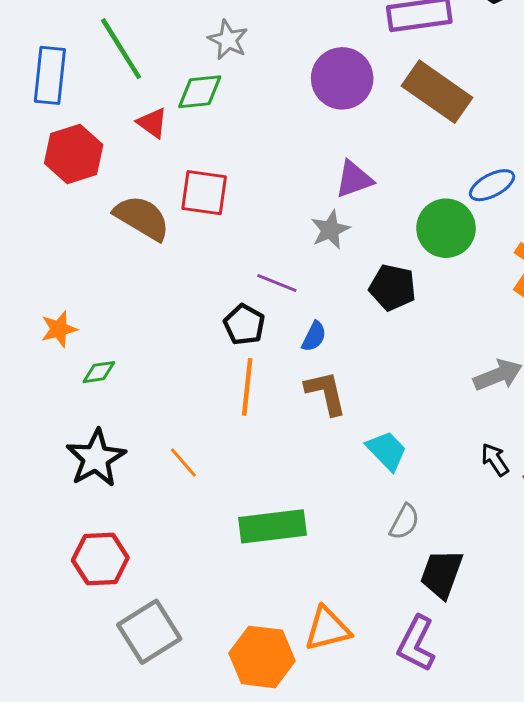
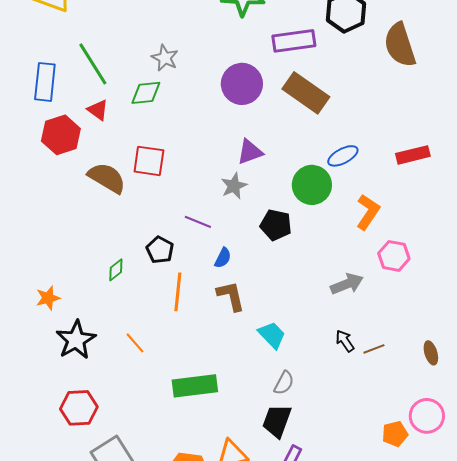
red triangle: (152, 123) -> (98, 110), moved
black pentagon: (244, 325) -> (160, 250), moved
orange star: (59, 329) -> (48, 298), moved
green diamond: (99, 372) -> (116, 270), moved, turned -30
black trapezoid: (442, 574) -> (277, 421), moved

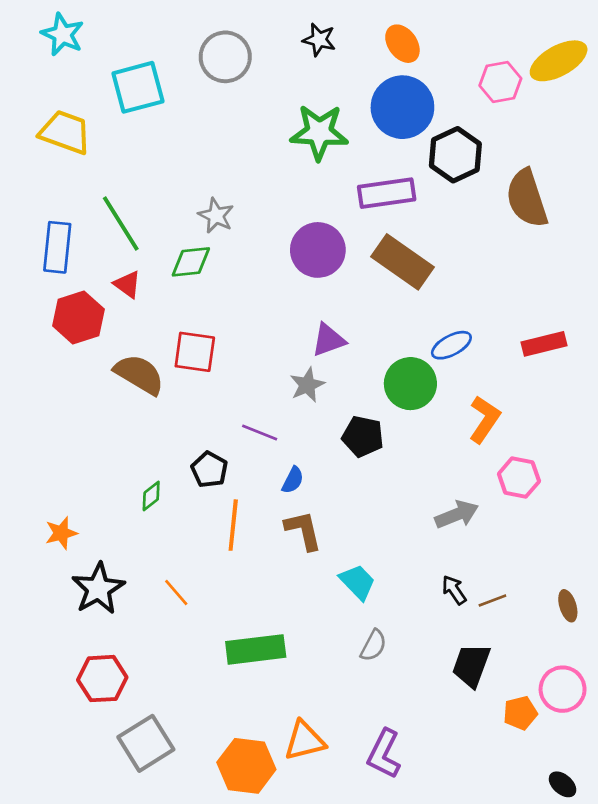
black trapezoid: (277, 421) -> (471, 665), moved

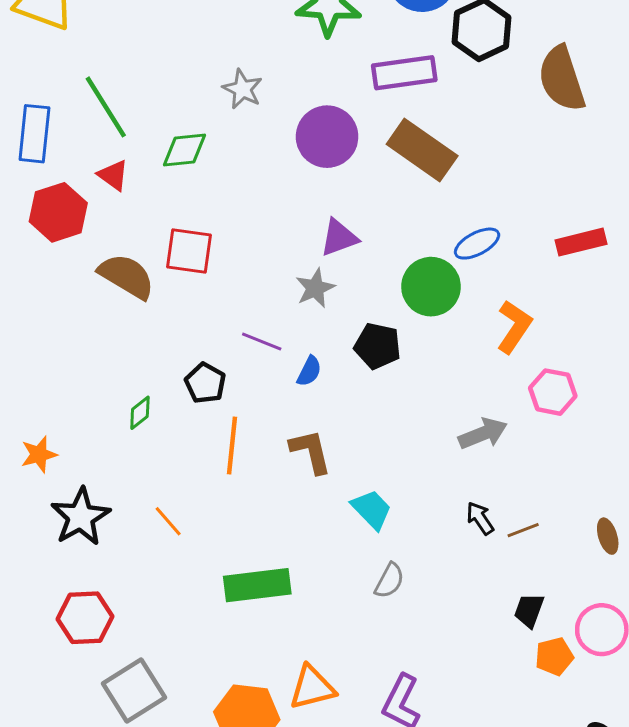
gray star: (216, 216) -> (242, 89), moved
blue semicircle: (293, 480) -> (309, 371), moved
black trapezoid: (471, 665) -> (529, 610), moved, size x0.7

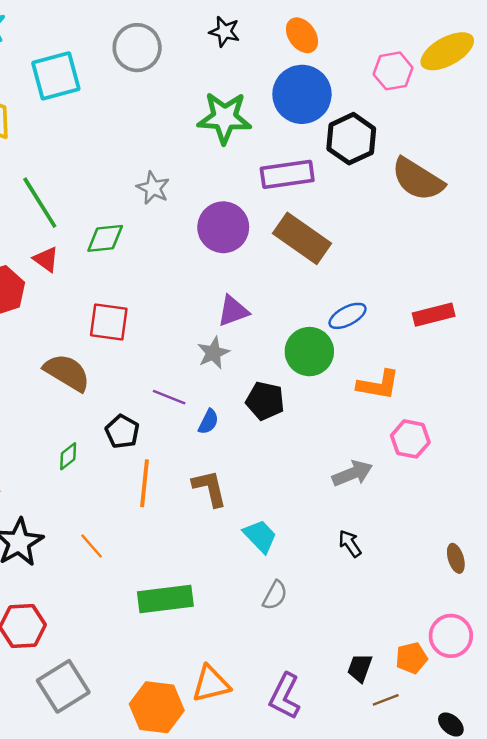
brown semicircle: (562, 79) -> (418, 179), turned -40
brown semicircle: (127, 276) -> (67, 372), moved
orange L-shape: (514, 327) -> (378, 385), turned 66
brown line: (523, 530) -> (386, 700), moved
black trapezoid: (529, 610) -> (360, 668), moved

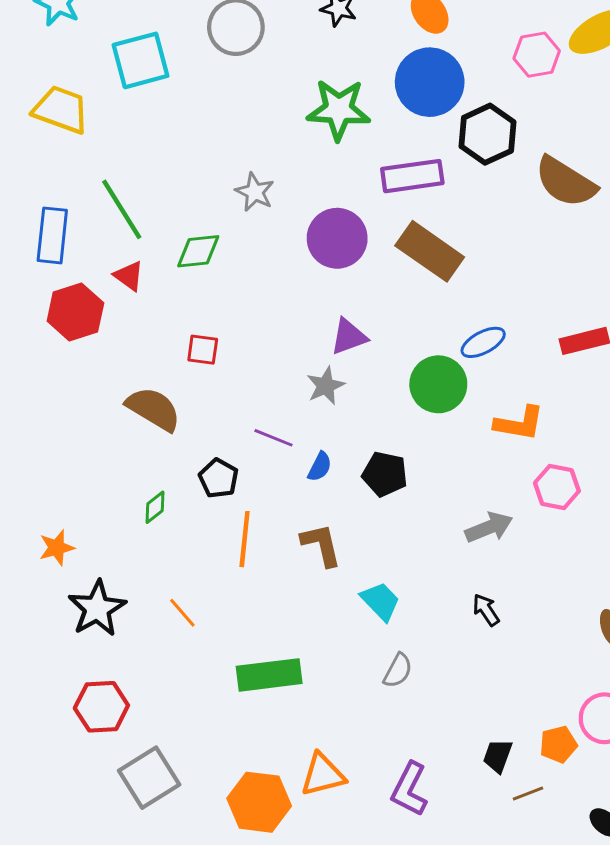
red square: (109, 322) -> (203, 350), size x0.7
black pentagon: (265, 401) -> (385, 474), moved

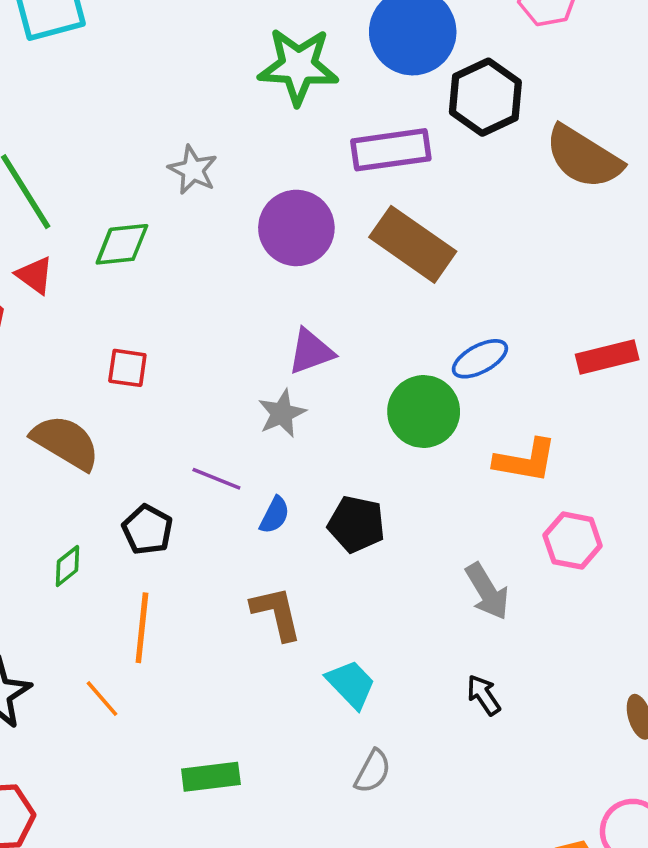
gray arrow: (489, 527) -> (487, 591), turned 81
orange line: (245, 539) -> (142, 628), moved
green rectangle: (269, 675) -> (211, 777), size x0.7

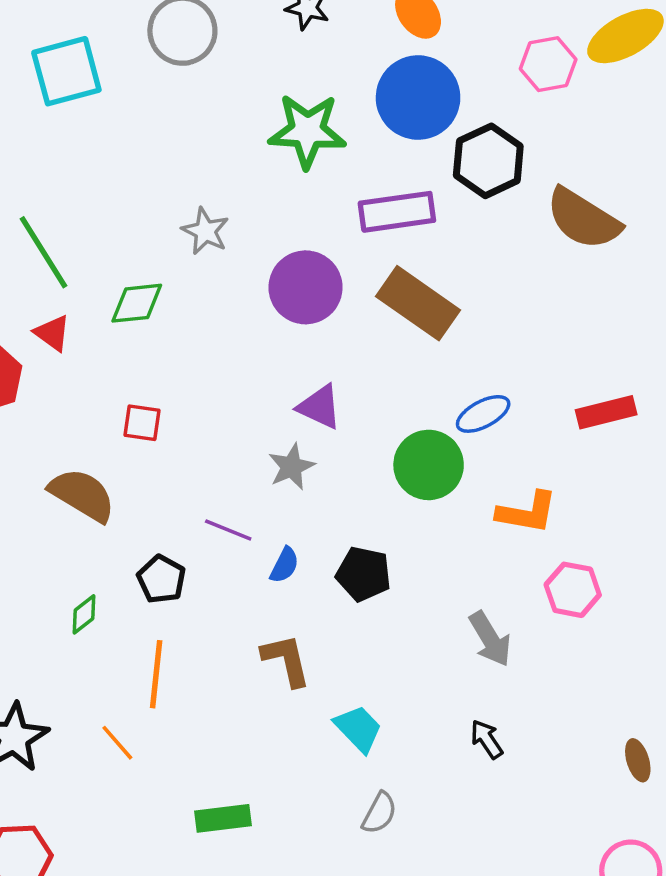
purple triangle: (311, 352) -> (320, 407), turned 45

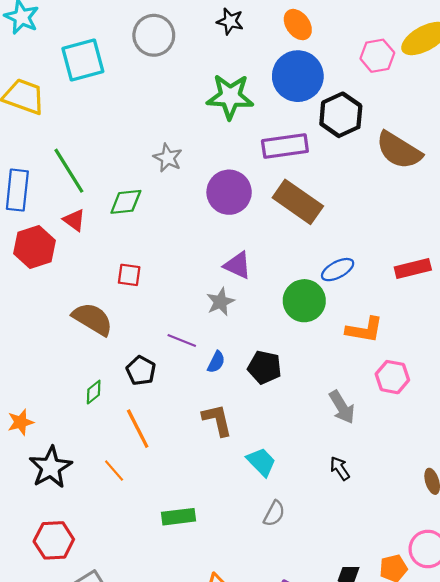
orange line: (156, 674) -> (138, 429), turned -33

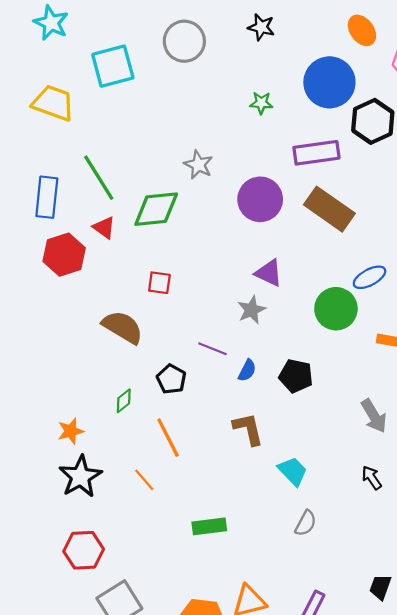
orange ellipse: (298, 25) -> (362, 30), moved
green star: (230, 97) -> (261, 103), size x0.5
green diamond: (126, 202) -> (156, 209), size x1.4
orange star: (21, 422) -> (71, 431), moved

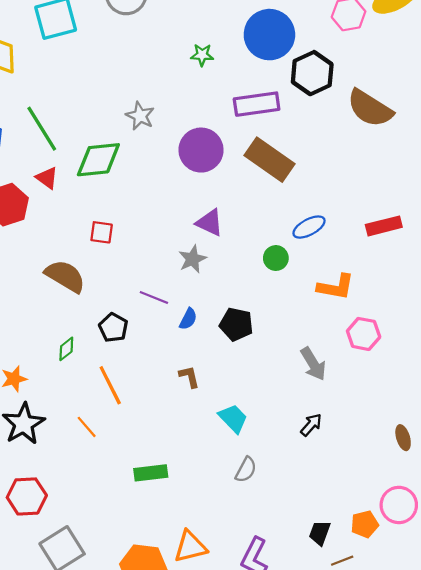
green circle: (336, 309) -> (276, 258), size x0.6
brown L-shape: (248, 429) -> (189, 377), size x0.7
black arrow: (372, 478) -> (311, 425), turned 75

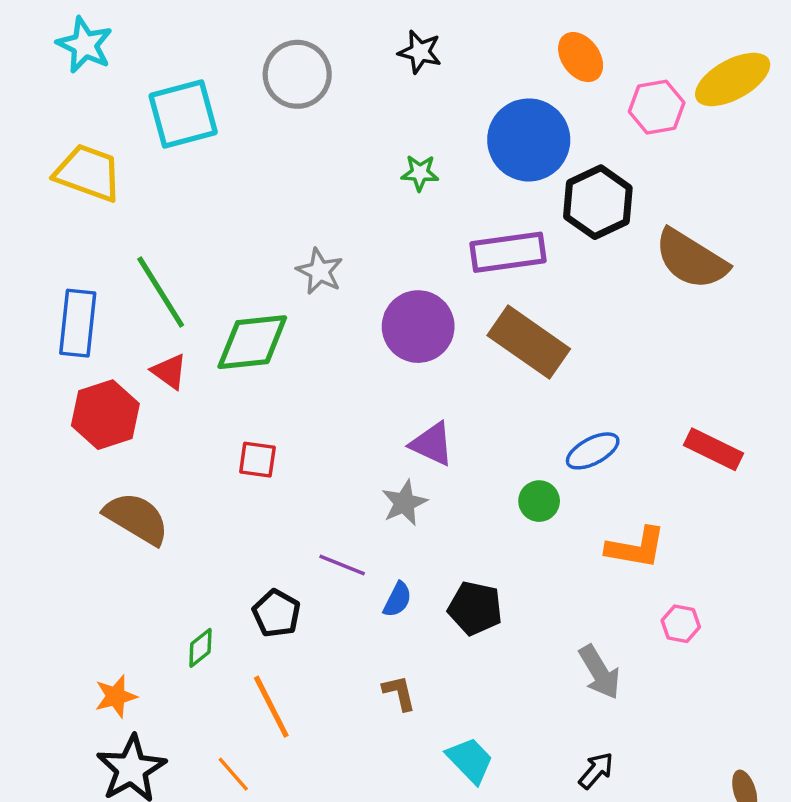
red rectangle: (384, 226) -> (714, 449), turned 40
brown semicircle: (65, 276) -> (137, 518), moved
pink hexagon: (364, 334) -> (681, 624), size x0.7

